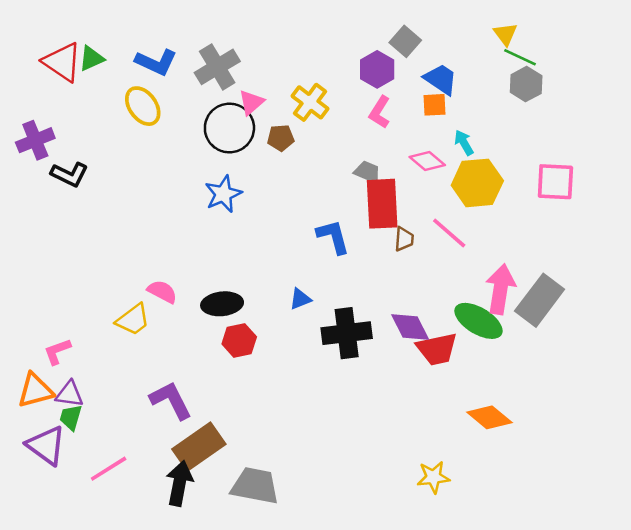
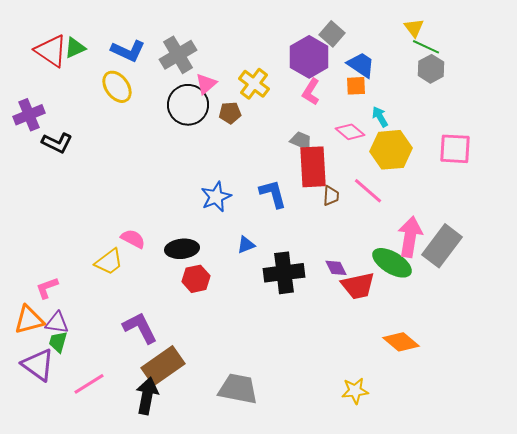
purple hexagon: (377, 69) -> (309, 57), size x1.4
blue star: (223, 194) -> (216, 197), moved
purple diamond: (410, 327) -> (336, 268), size x0.7
gray trapezoid: (255, 486) -> (238, 389), moved

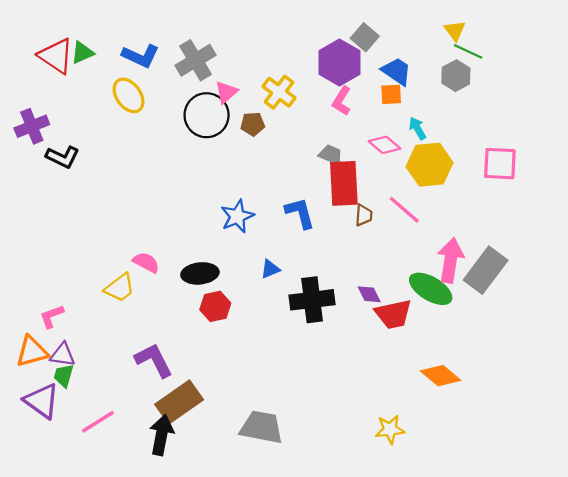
gray hexagon: (431, 69) -> (456, 76), moved

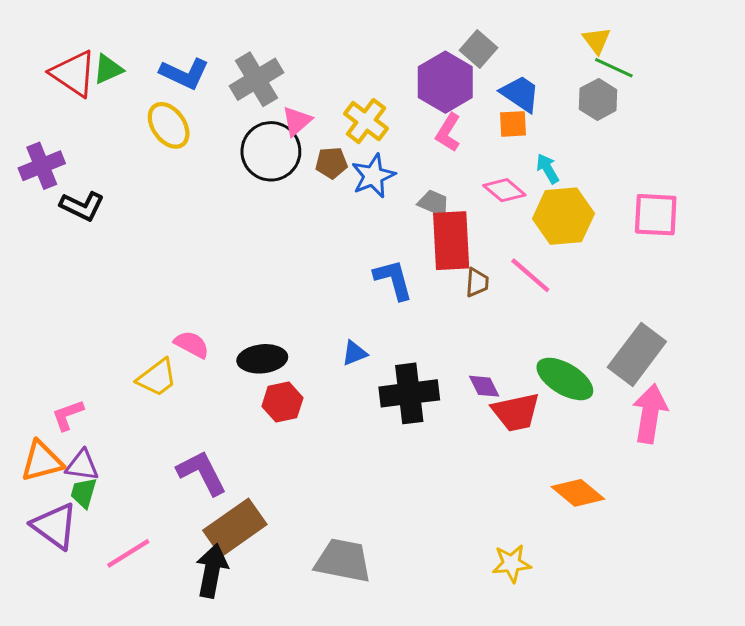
blue star: (237, 216) -> (373, 176), moved
pink arrow: (450, 260) -> (650, 414), moved

